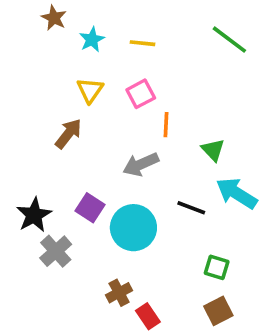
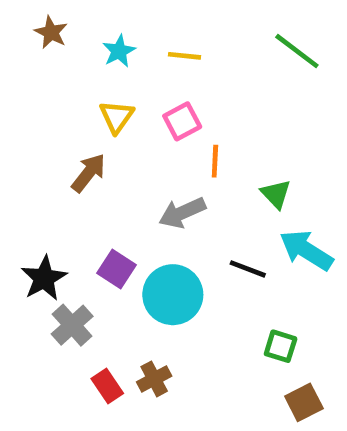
brown star: (54, 18) -> (51, 32), moved
brown square: (218, 311) -> (304, 402), moved
red rectangle: (148, 316) -> (107, 386), moved

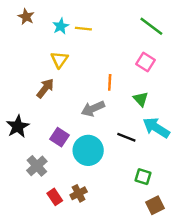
yellow line: (185, 56) -> (83, 29), moved
pink square: (182, 121) -> (145, 62), moved, turned -30
black star: (44, 278) -> (18, 126), moved

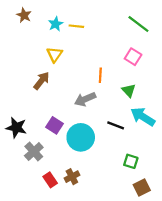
black star: (18, 126) -> (16, 128), moved, turned -30

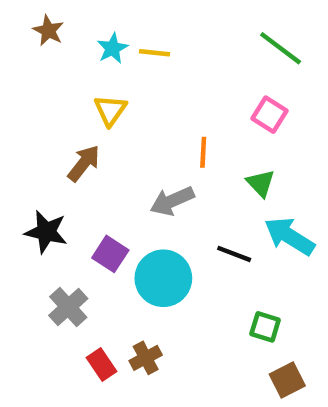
black star: (16, 128) -> (46, 232), moved

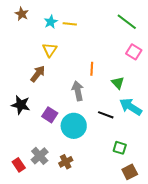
pink square: (270, 115) -> (134, 52), moved
gray arrow: (172, 201) -> (78, 91), turned 102
gray cross: (68, 307) -> (40, 156), moved
red rectangle: (101, 365) -> (19, 165), moved

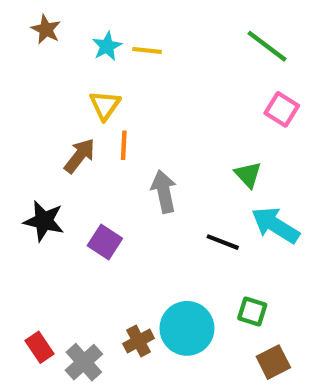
orange line: (92, 69) -> (124, 145), moved
cyan circle: (74, 126) -> (187, 328), moved
gray cross: (40, 156) -> (84, 362), moved

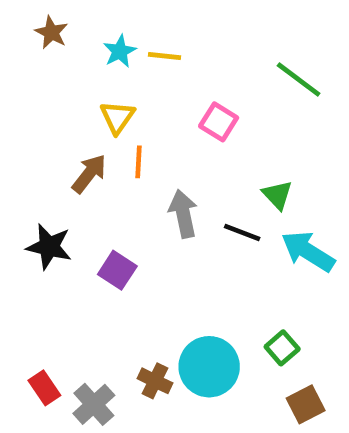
green line: (267, 46) -> (299, 80), moved
pink square: (282, 109) -> (219, 122), moved
black line: (223, 242) -> (242, 233), moved
green square: (252, 312) -> (282, 348), turned 32
brown cross: (139, 341) -> (155, 381), turned -36

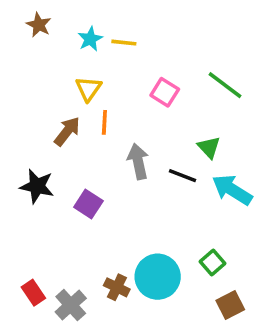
green line: (299, 80) -> (225, 85), moved

